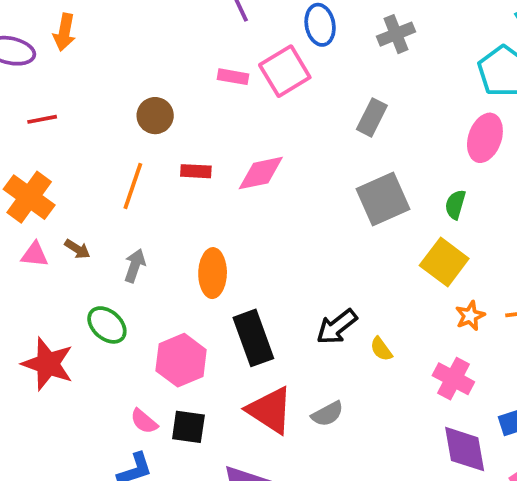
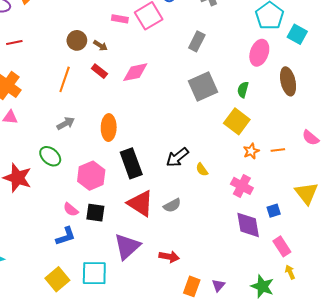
red rectangle: (196, 171) -> (99, 71), turned 35
brown arrow: (77, 249) -> (100, 46), moved
gray arrow: (135, 266) -> (66, 123), turned 42

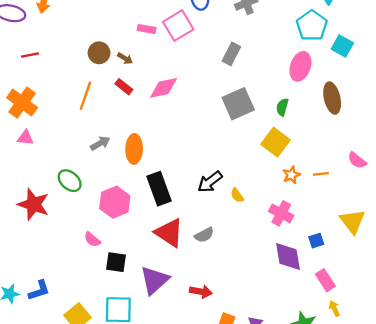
gray arrow: (66, 123) -> (100, 143), moved
black square: (95, 213) -> (116, 262), moved
blue L-shape: (66, 236) -> (39, 290), moved

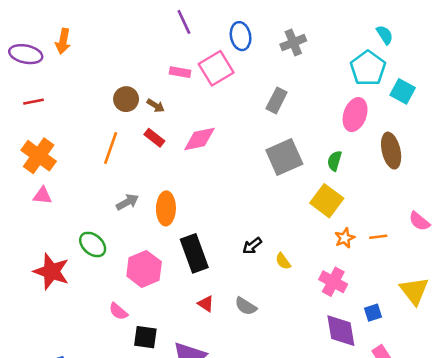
red line: (30, 55) -> (33, 102), moved
black arrow: (210, 182) -> (252, 246), size x0.7
red triangle: (169, 233) -> (206, 304), size x0.5
gray semicircle: (204, 235) -> (246, 306), turned 60

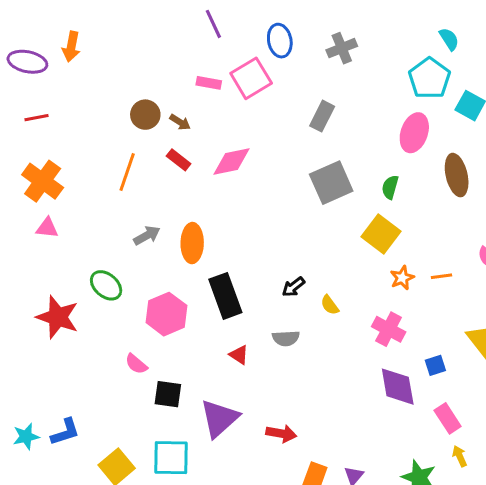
gray semicircle: (246, 306) -> (286, 338), moved, turned -35

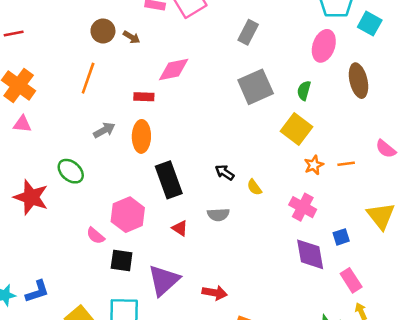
red rectangle: (179, 160) -> (144, 97), moved, turned -36
black arrow: (293, 287) -> (225, 172), turned 72
pink hexagon: (166, 314) -> (128, 215), moved

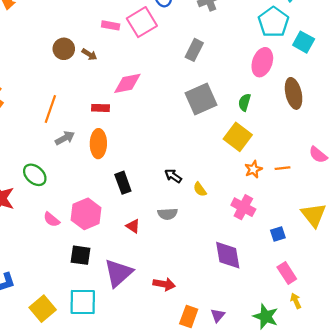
orange line: (88, 78) -> (50, 109), moved
black rectangle: (169, 180) -> (123, 183), size x0.7
pink semicircle: (96, 236) -> (52, 219), moved
purple diamond: (310, 254) -> (228, 255), moved

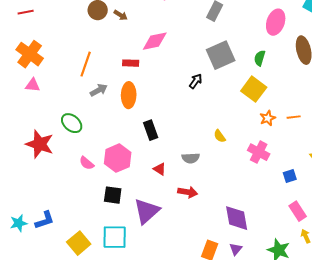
black arrow: (173, 176) -> (196, 81), moved, turned 91
purple diamond: (228, 255) -> (237, 218), moved
red arrow: (164, 284) -> (188, 192), moved

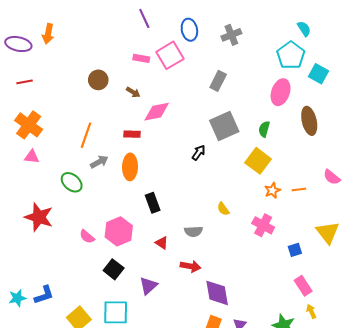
brown arrow: (121, 15) -> (133, 92), moved
green ellipse: (72, 123) -> (72, 182), moved
black square: (113, 195) -> (114, 269), turned 30
purple triangle: (147, 211) -> (148, 286), size x0.7
purple diamond: (237, 218) -> (217, 293), moved

